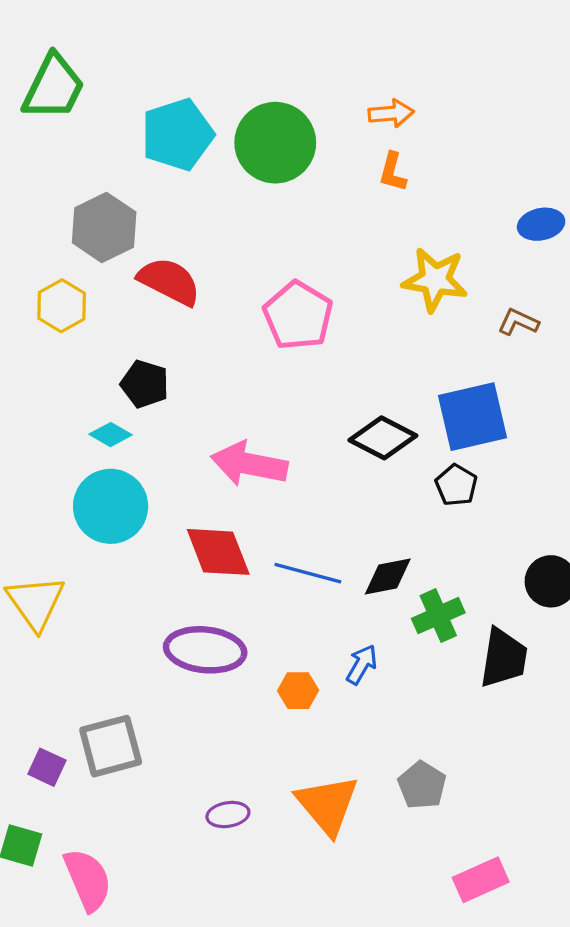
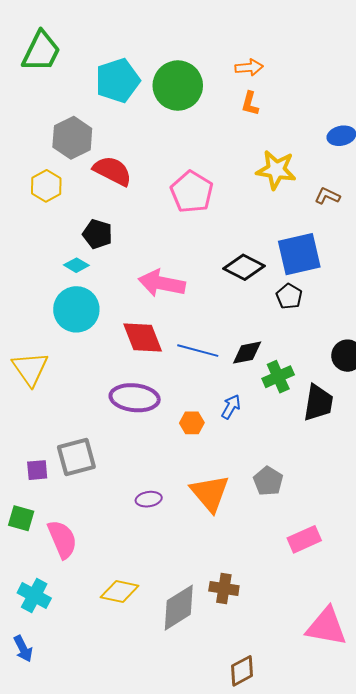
purple square: (47, 767) -> (37, 470), turned -30

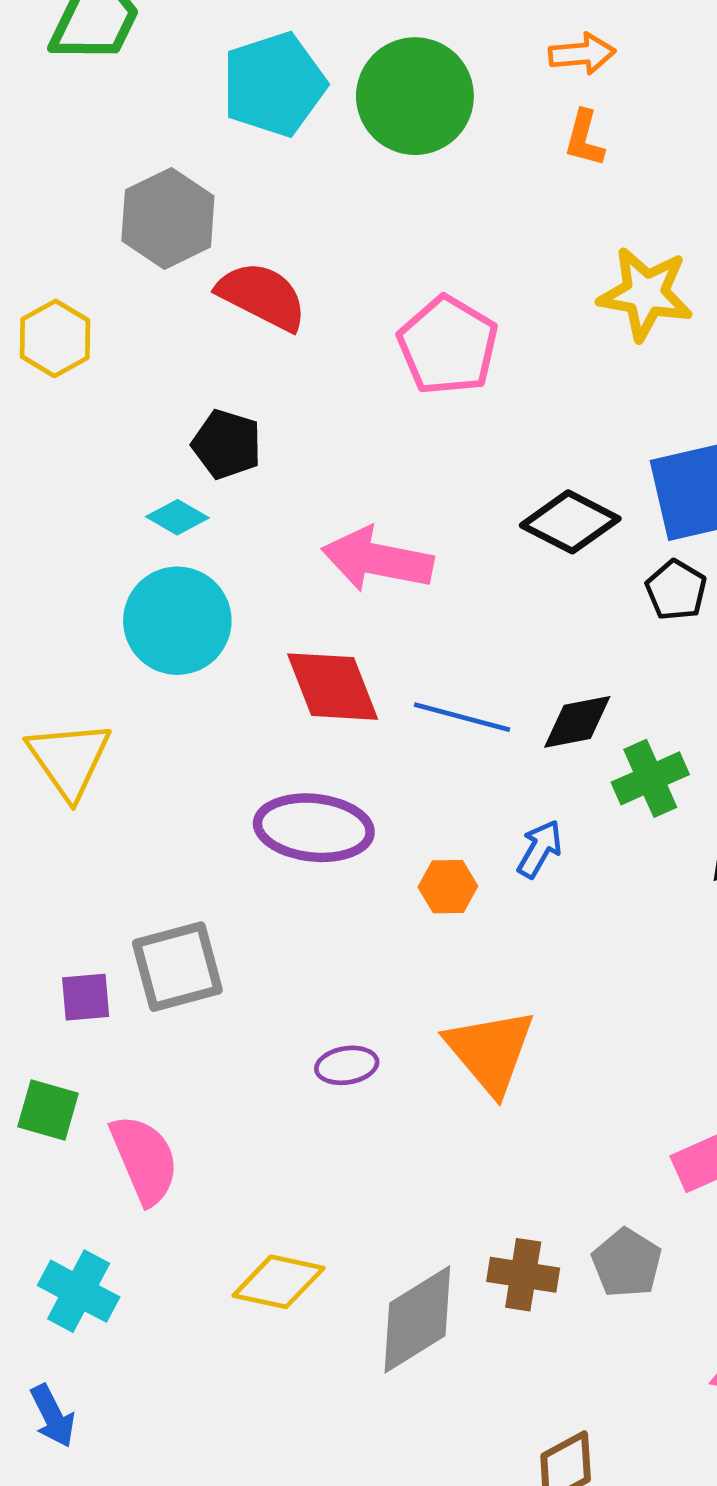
yellow hexagon: (46, 186) -> (55, 338), moved
gray pentagon: (268, 481) -> (627, 1263), moved

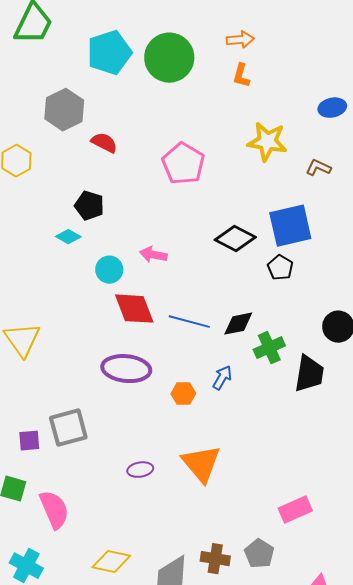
red semicircle: (262, 296) -> (104, 143), size x0.7
pink arrow: (377, 560) -> (153, 255), size x0.6
cyan circle: (177, 621) -> (109, 270), moved, size x0.6

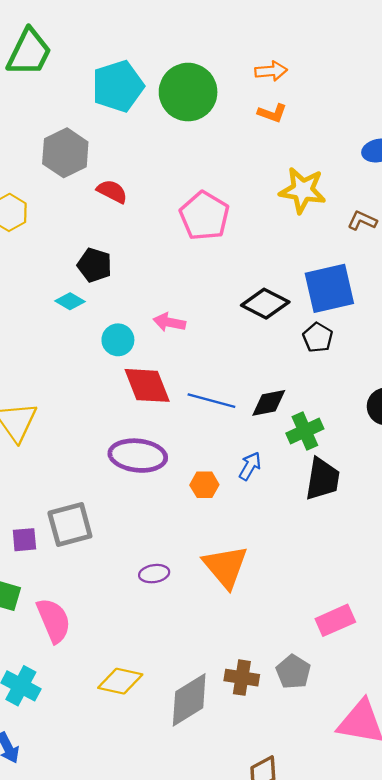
orange L-shape: (241, 76) -> (272, 113), turned -85
black trapezoid: (309, 374) -> (322, 479), moved

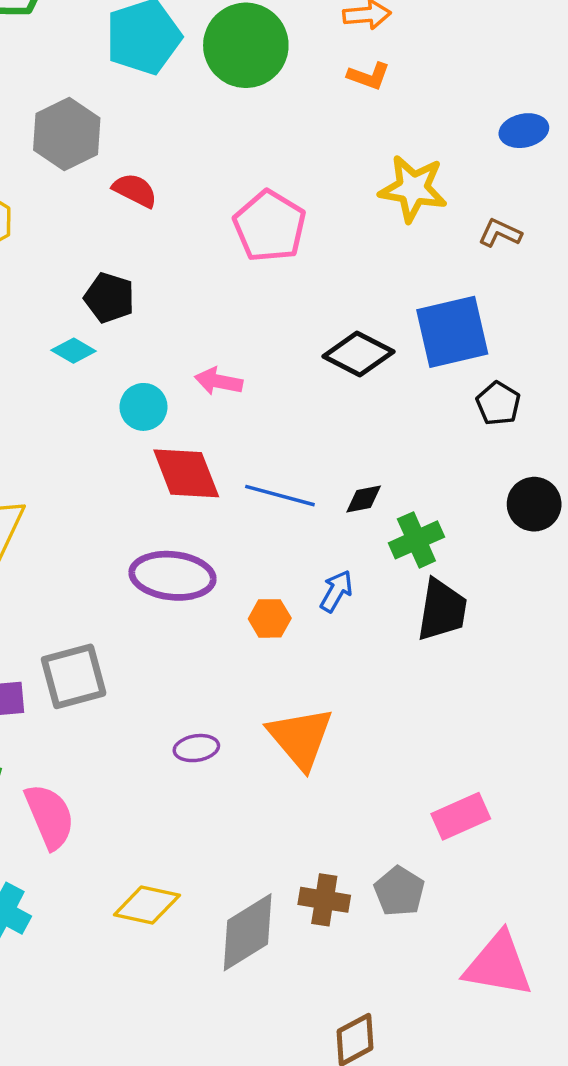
black pentagon: (318, 337) -> (498, 404), moved
black diamond: (269, 403) -> (364, 499), size x0.7

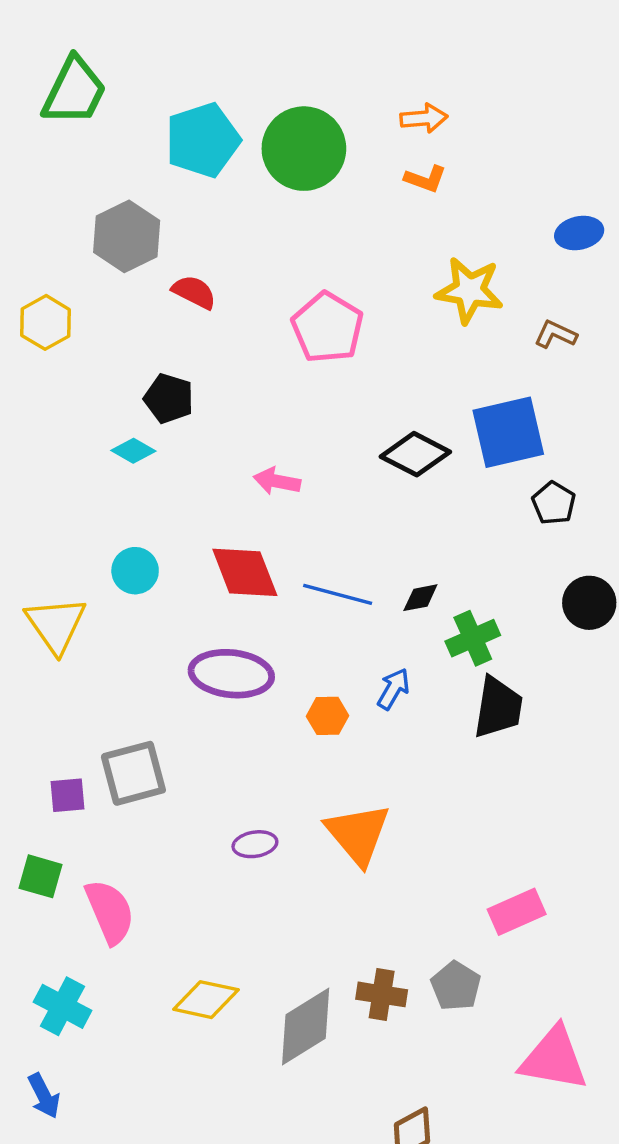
cyan circle: (144, 407) -> (135, 571), moved

